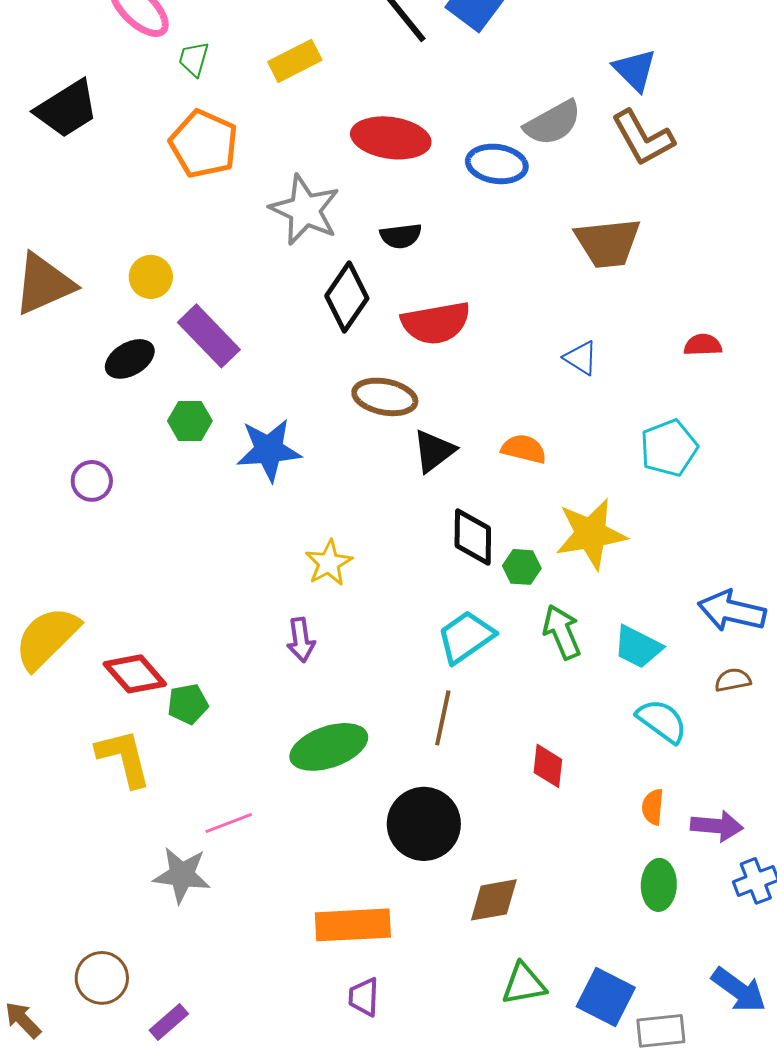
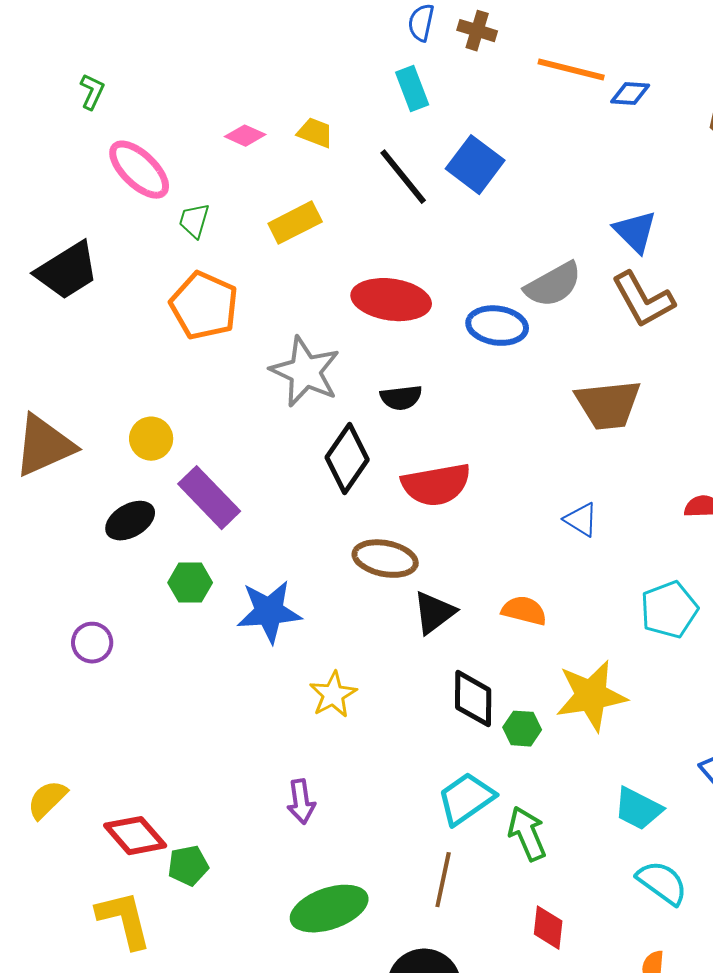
yellow star: (329, 563) -> (333, 695), moved
green arrow: (562, 632) -> (527, 834), moved
yellow semicircle: (47, 638) -> (47, 800), size x0.6

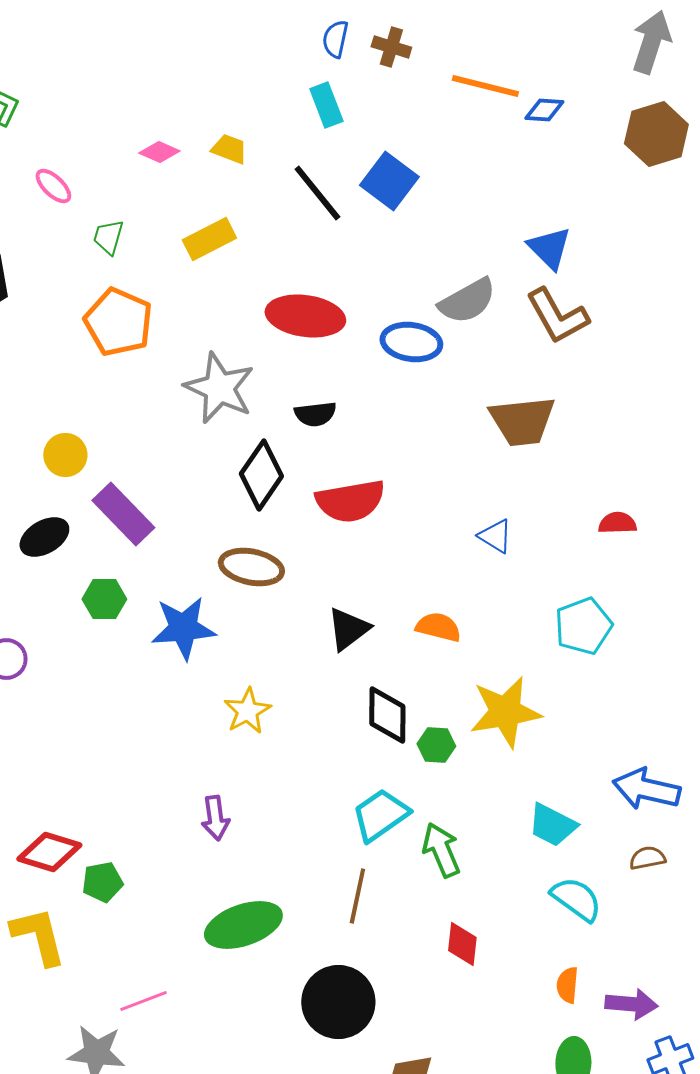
pink ellipse: (139, 170) -> (53, 186), size x0.6
brown ellipse: (385, 559) -> (251, 567), moved
red diamond: (135, 836) -> (49, 852), turned -32

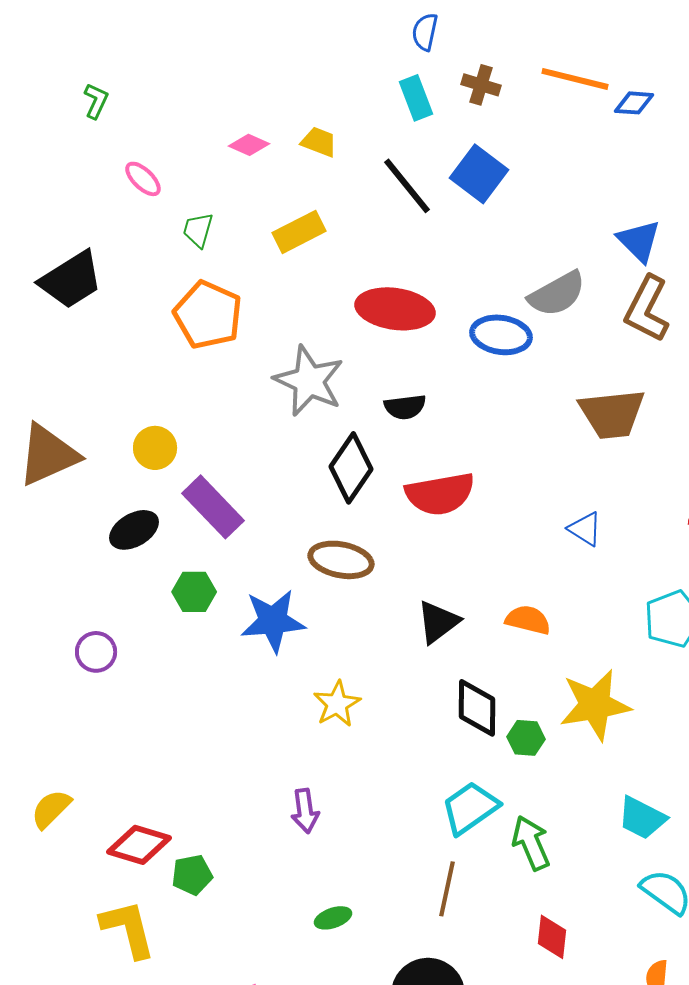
brown cross: (391, 47) -> (481, 85), moved
brown L-shape: (557, 316) -> (647, 309), turned 56
green ellipse: (243, 925) -> (333, 918), size x0.5

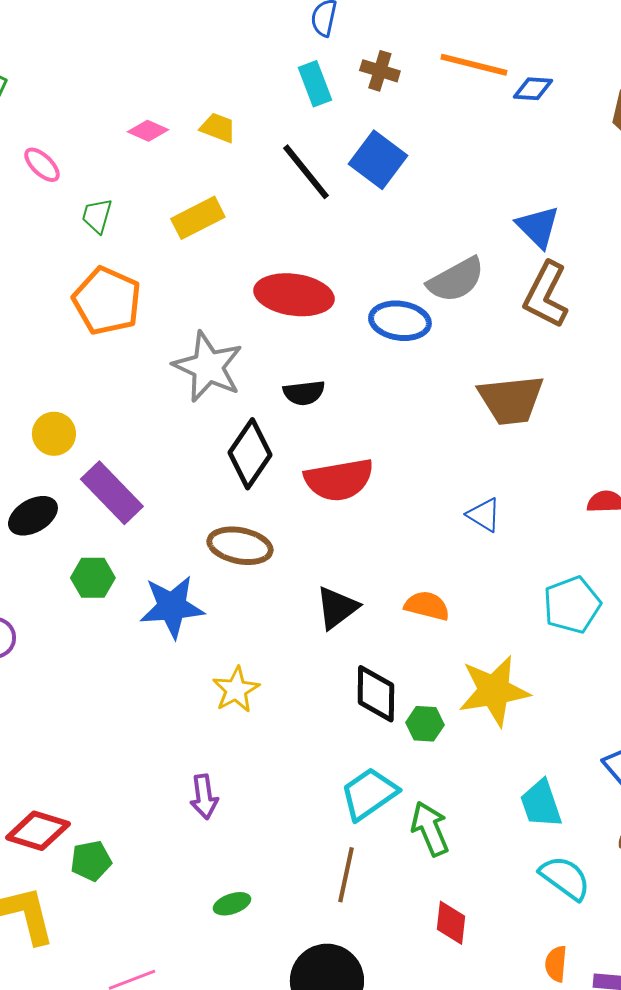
cyan trapezoid: (642, 818) -> (541, 804), turned 44

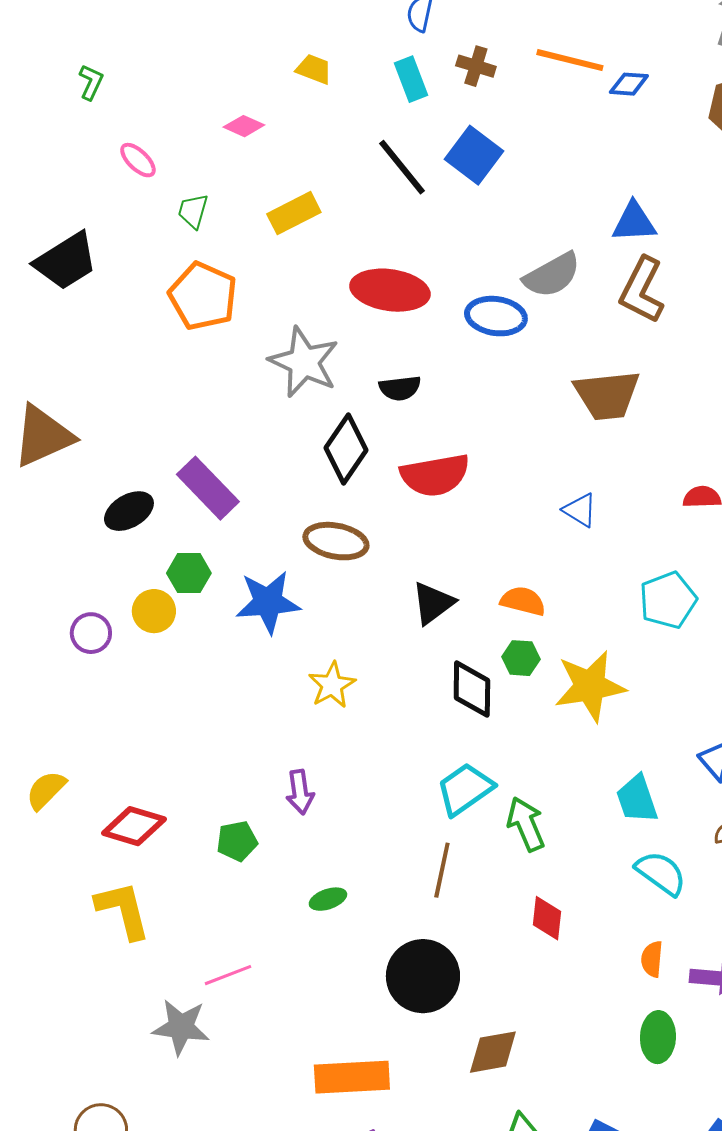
yellow trapezoid: (218, 128) -> (314, 69), moved
blue triangle: (538, 227) -> (634, 222), turned -48
yellow circle: (54, 434) -> (154, 611), moved
green hexagon: (425, 724) -> (521, 658), moved
green pentagon: (91, 861) -> (237, 841), moved

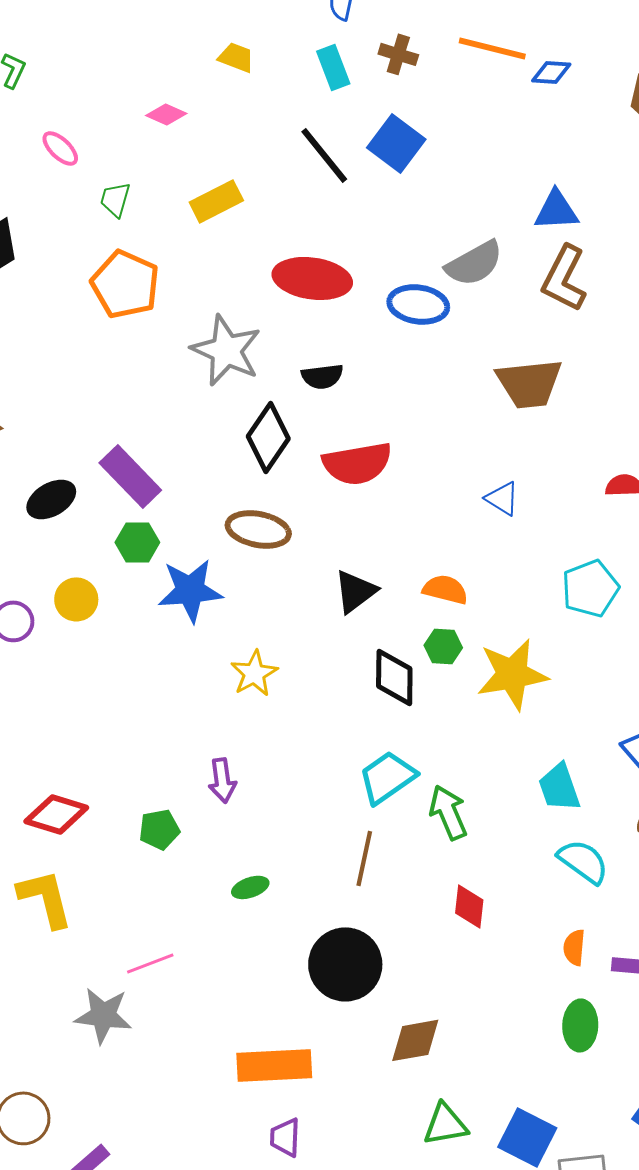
green hexagon: (189, 573) -> (137, 542), moved

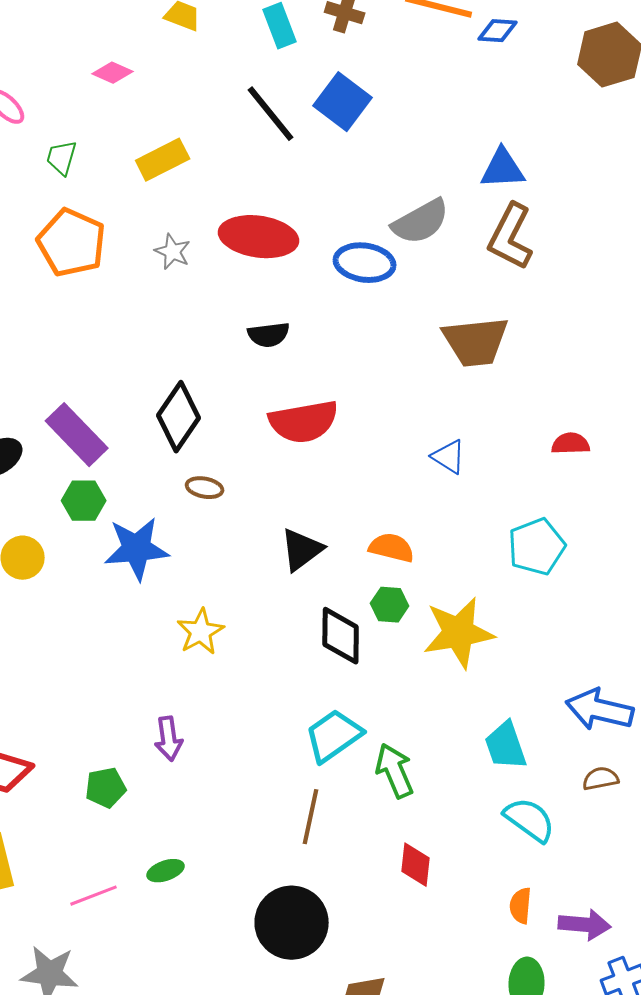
gray star: (226, 350) -> (173, 252), moved, size x0.5
black diamond: (268, 437) -> (179, 417), moved
brown ellipse: (258, 529) -> (205, 488), size x0.6
green ellipse: (250, 887) -> (166, 871), moved
pink line: (150, 963) -> (94, 896), moved

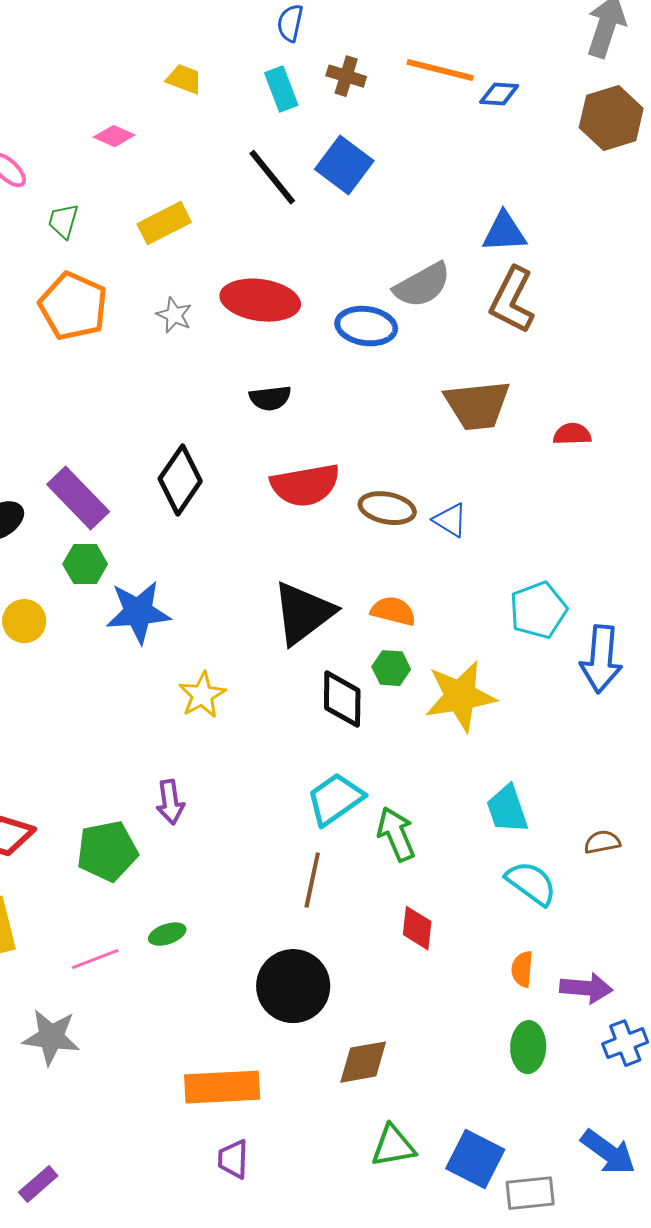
red semicircle: (571, 444) -> (572, 434), moved
brown ellipse: (205, 488) -> (387, 508), moved, size x1.5
black triangle: (302, 550) -> (303, 613), size x1.5
blue arrow: (600, 710) -> (601, 659), moved, turned -98
green pentagon: (106, 788) -> (107, 851), size x1.5

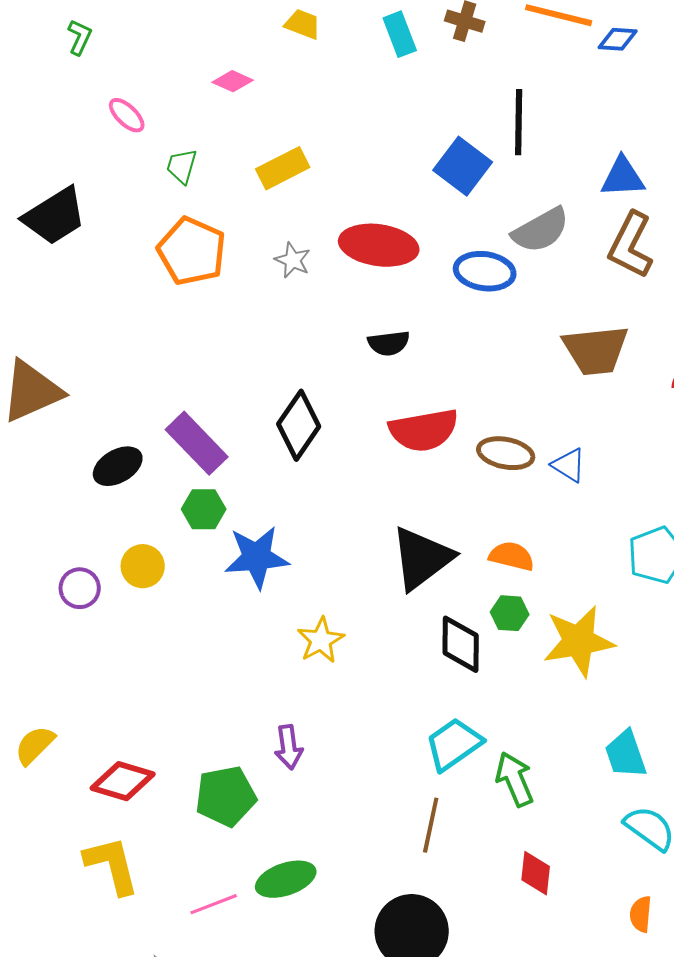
blue square: (344, 165) -> (463, 166), moved
black line: (272, 177) -> (519, 122), moved, turned 40
green ellipse: (167, 934) -> (286, 879), size x1.6

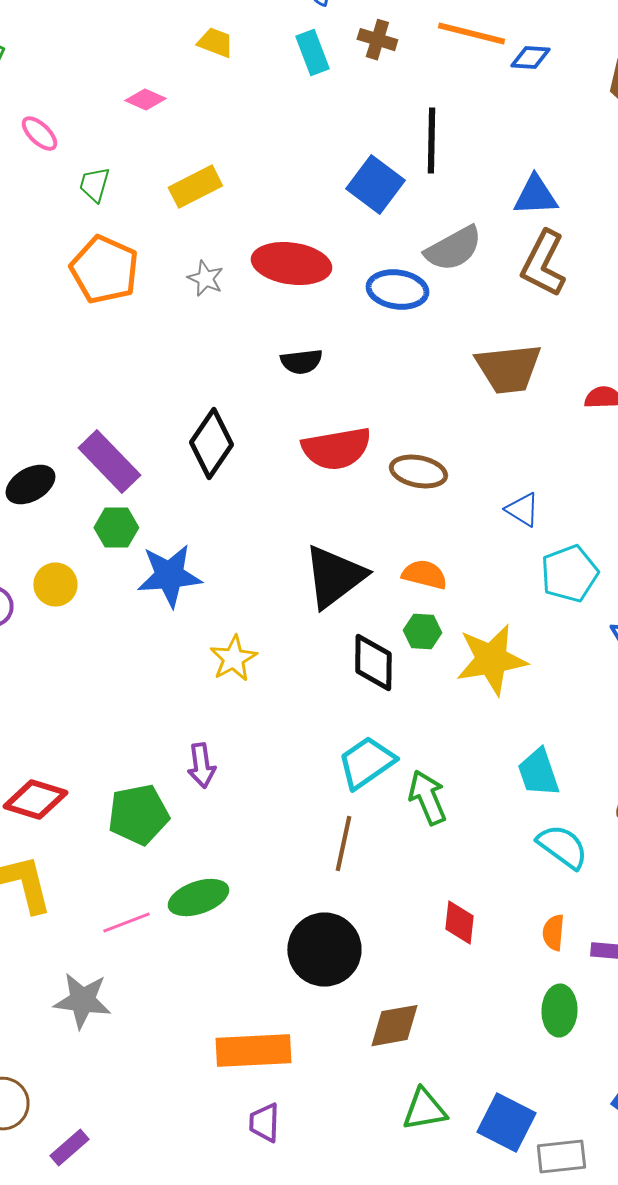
blue triangle: (569, 465) -> (522, 510), moved
red diamond: (536, 873) -> (459, 923), moved

